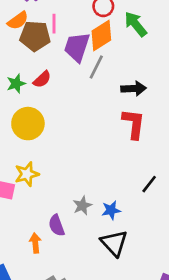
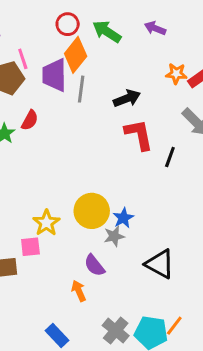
yellow circle: (28, 124) -> (92, 211), moved
black line: (149, 184) -> (170, 157), moved
gray star: (82, 206) -> (114, 236), turned 30
blue star: (111, 210) -> (123, 218), moved

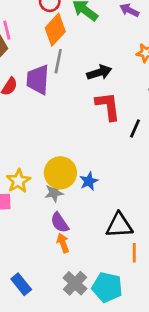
purple trapezoid: (54, 75) -> (38, 80), moved
gray star: (114, 236) -> (54, 193), moved
black triangle: (160, 264) -> (119, 225), turned -36
orange arrow: (79, 291) -> (63, 243), moved
orange line: (174, 326) -> (134, 253), moved, turned -42

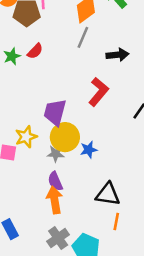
purple trapezoid: (38, 80) -> (55, 112), moved
red L-shape: (108, 106) -> (99, 92), moved, turned 36
orange arrow: (63, 243) -> (55, 200), size x1.5

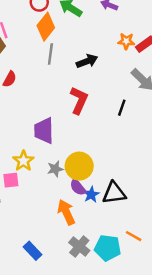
yellow circle: (65, 137) -> (79, 166), moved
blue star: (89, 150) -> (91, 194), moved
purple semicircle: (55, 181) -> (78, 187), moved
orange line: (116, 222) -> (134, 236), moved, turned -56

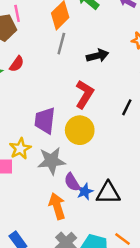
yellow circle: (79, 166) -> (80, 130), moved
gray star: (55, 169) -> (51, 161), size x1.6

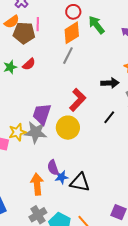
black arrow: (98, 56) -> (110, 83), moved
gray star: (51, 161) -> (36, 132), moved

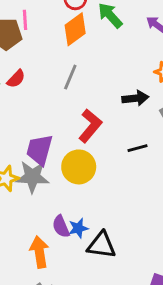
gray line: (68, 56) -> (70, 77), moved
black line: (109, 117) -> (138, 148), turned 40
blue star: (62, 177) -> (78, 228), moved

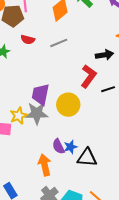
gray line: (70, 77) -> (59, 43), turned 48
red semicircle: (16, 79) -> (28, 40), moved, turned 64
red L-shape: (90, 126) -> (89, 76), moved

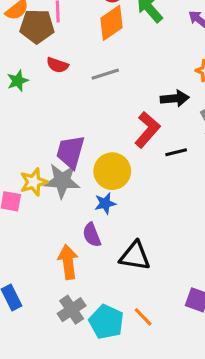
blue star: (70, 147) -> (105, 203), moved

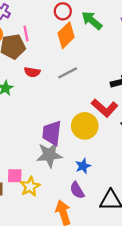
red L-shape: (147, 130) -> (105, 108), turned 100
yellow circle: (112, 171) -> (85, 126), moved
yellow star: (34, 182) -> (30, 187), moved

